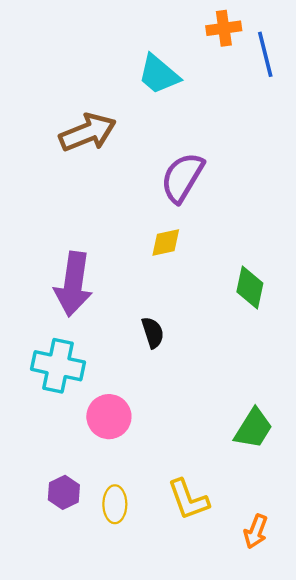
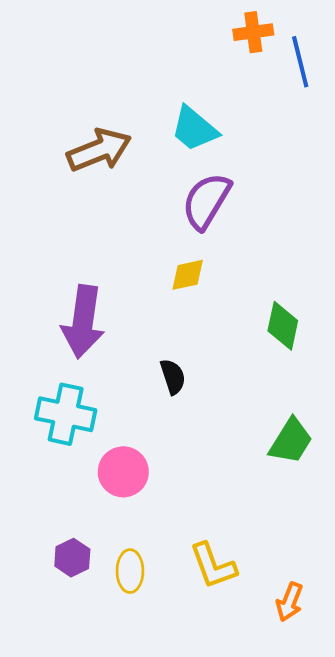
cyan trapezoid: (159, 74) -> (194, 129), moved
green trapezoid: (253, 428) -> (291, 441), moved

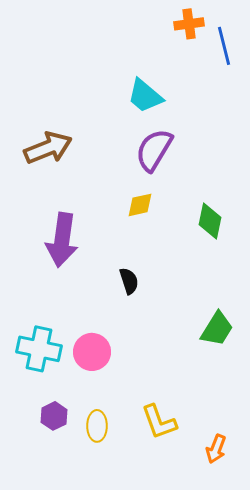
brown arrow: (99, 150) -> (48, 148), moved
green diamond: (283, 326) -> (210, 221), moved
cyan cross: (66, 414) -> (39, 349), moved

